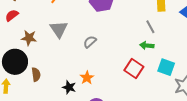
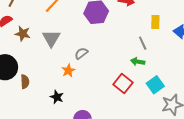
brown star: (29, 38) -> (23, 34), moved
cyan square: (166, 67) -> (155, 85), turned 30
orange star: (87, 78) -> (68, 71), moved

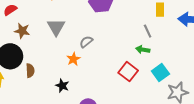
brown star: (23, 34) -> (22, 31), moved

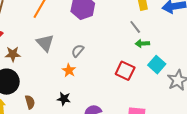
green arrow: (143, 50) -> (142, 43), moved
brown semicircle: (30, 71) -> (30, 102), moved

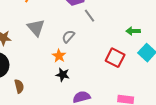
gray line: (135, 27) -> (90, 16), moved
black star: (64, 99) -> (63, 75), moved

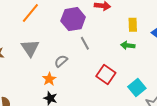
green arrow: (133, 31) -> (128, 45), moved
red square: (115, 58) -> (106, 74), moved

